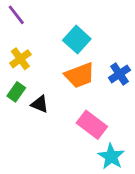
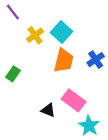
yellow cross: (20, 59) -> (35, 35), moved
orange trapezoid: (80, 75) -> (64, 61), turned -55
black triangle: (40, 104) -> (48, 110), moved

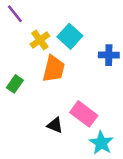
blue cross: (96, 60) -> (109, 55), moved, turned 35
orange trapezoid: (64, 61) -> (54, 69), moved

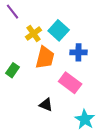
blue cross: (109, 55) -> (78, 52), moved
pink rectangle: (84, 114) -> (70, 83), moved

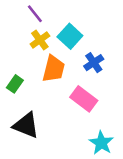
purple line: (13, 12) -> (35, 14), moved
blue cross: (78, 52) -> (94, 63), turned -35
black triangle: (46, 105) -> (26, 125), moved, size x1.6

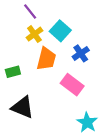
green rectangle: (15, 84) -> (13, 72), turned 40

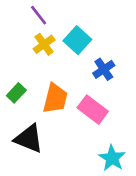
orange trapezoid: (46, 59) -> (55, 98), moved
green rectangle: (13, 72) -> (16, 93), turned -32

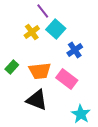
purple line: (39, 15) -> (43, 11), moved
orange trapezoid: (55, 98) -> (40, 71), turned 70
black triangle: (29, 139) -> (37, 100), moved

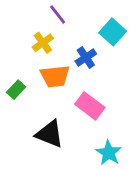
cyan square: (56, 29) -> (113, 32), moved
blue cross: (75, 50) -> (86, 57), moved
orange trapezoid: (40, 71) -> (55, 76), moved

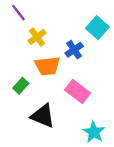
purple line: (58, 15) -> (18, 13), moved
green rectangle: (16, 90) -> (21, 86), moved

